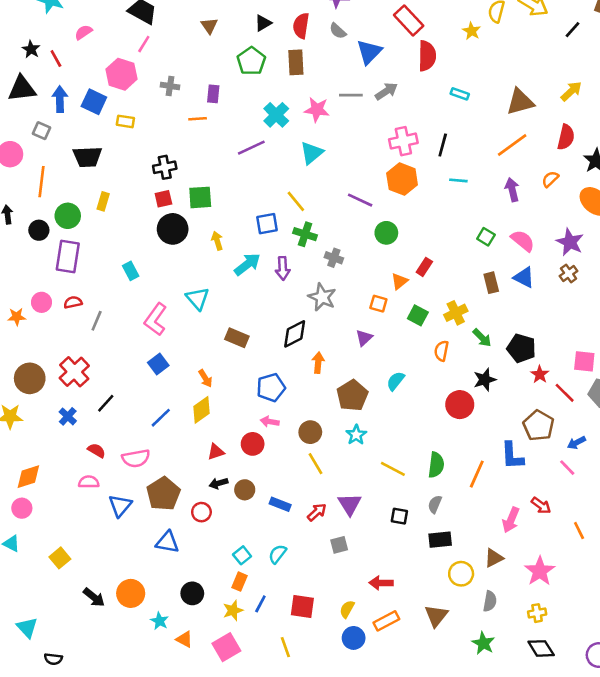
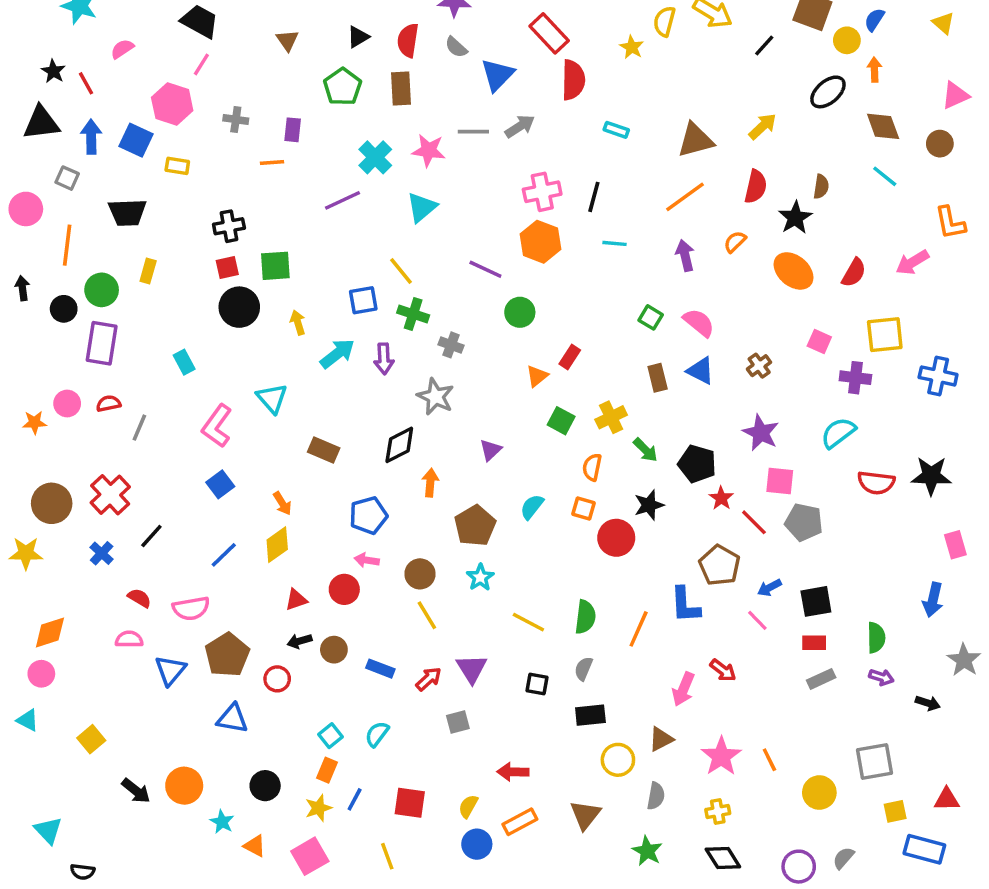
purple star: (570, 242) -> (761, 433), moved
orange square: (378, 304) -> (584, 508), moved
orange line: (579, 530) -> (769, 760), moved

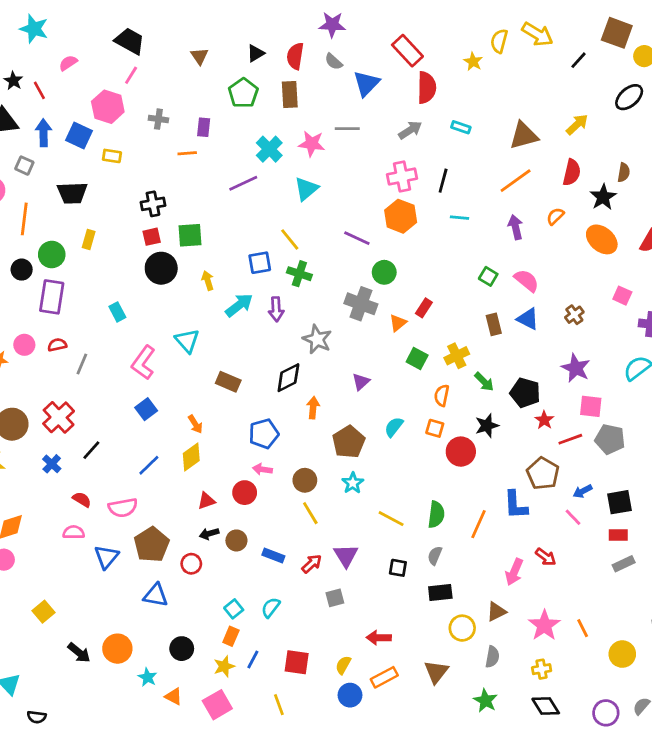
gray arrow: (520, 126) -> (410, 130), moved
gray cross: (451, 345) -> (361, 304), moved, size x1.6
red line: (754, 522) -> (570, 439), turned -65

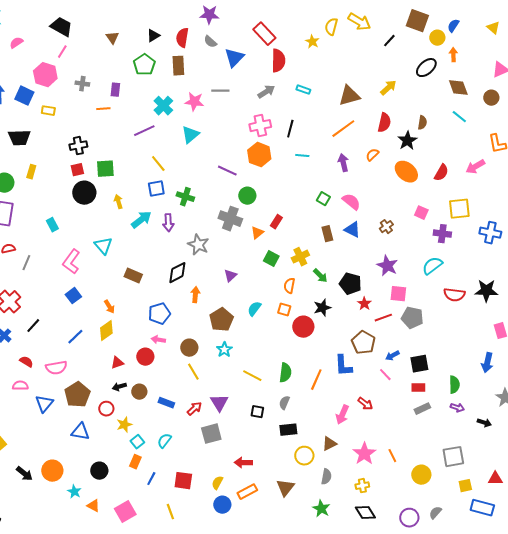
yellow line: (290, 239) -> (158, 164), moved
gray square: (335, 598) -> (211, 434), size x1.5
yellow star: (224, 666) -> (124, 425), moved

